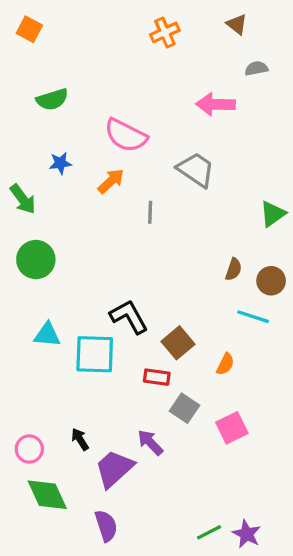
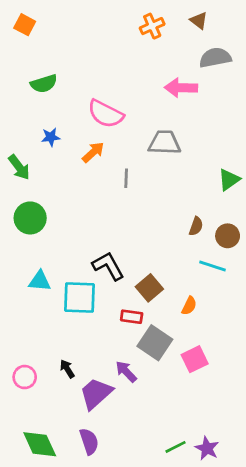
orange cross: (165, 32) -> (152, 26), moved
gray semicircle: (256, 68) -> (215, 58), size x1.6
gray trapezoid: (196, 170) -> (164, 143), turned -32
gray square: (184, 408) -> (155, 343), size x1.4
green diamond: (47, 495) -> (40, 444), moved

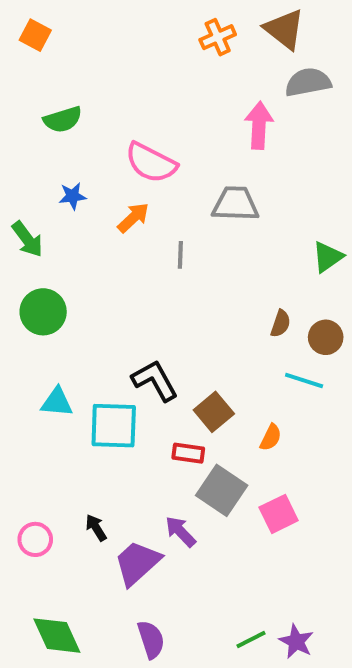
brown triangle: (199, 21) -> (284, 29), size x1.6
pink arrow: (181, 88) -> (259, 125), turned 92
purple semicircle: (89, 441) -> (151, 639), moved

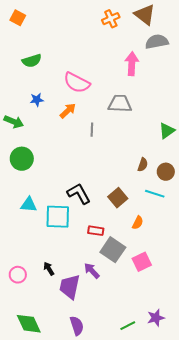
green arrow: (27, 239) -> (14, 122), turned -30
brown square: (214, 412) -> (118, 198), moved
purple trapezoid: (137, 563) -> (70, 287), turned -36
purple star: (296, 641) -> (156, 318), moved, turned 30

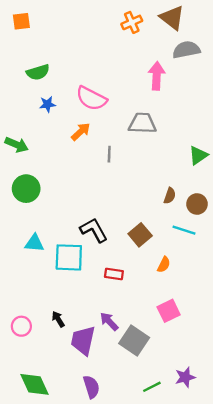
orange square: (18, 18) -> (21, 21), turned -35
blue star: (37, 100) -> (47, 104), moved
gray square: (113, 250) -> (134, 340), moved

